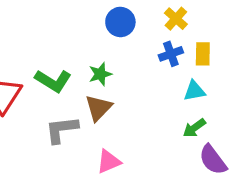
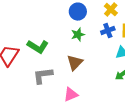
green star: (100, 74) -> (78, 35), moved
brown triangle: (99, 108) -> (75, 63), moved

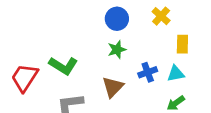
blue cross: (108, 31) -> (148, 72), moved

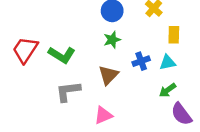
red trapezoid: (25, 78) -> (25, 50), moved

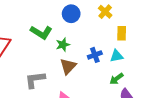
green star: (112, 40) -> (63, 45), moved
green L-shape: (62, 55) -> (41, 32), moved

